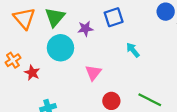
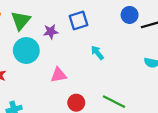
pink triangle: (93, 73) -> (58, 75), turned 42

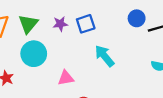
purple star: (51, 32) -> (60, 24), moved
cyan arrow: (97, 53) -> (105, 56), size x1.5

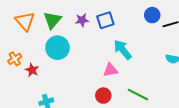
pink triangle: (66, 78) -> (110, 70), moved

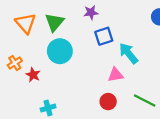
purple star: (82, 20) -> (91, 13), moved
blue square: (105, 20) -> (104, 36), moved

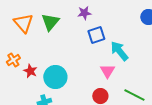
cyan circle: (60, 51) -> (55, 77), moved
pink triangle: (116, 75) -> (107, 71), turned -49

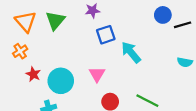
orange cross: (13, 60) -> (20, 51), moved
pink triangle: (107, 71) -> (97, 74), moved

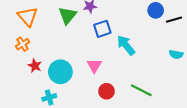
green triangle: (55, 20) -> (68, 15), moved

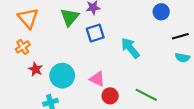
black line: (174, 20) -> (180, 36), moved
blue square: (102, 29) -> (95, 33), moved
pink triangle: (94, 66) -> (97, 79), moved, turned -35

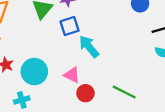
cyan arrow: (130, 48) -> (89, 47), moved

